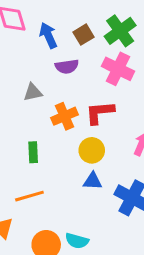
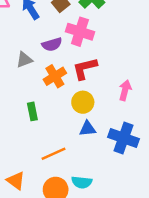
purple semicircle: (67, 67) -> (52, 44), moved
pink cross: (118, 69) -> (80, 32), moved
orange line: (29, 196) -> (53, 154), moved

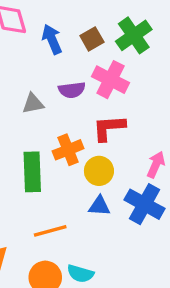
orange cross: (55, 76) -> (68, 150), moved
green rectangle: (32, 111) -> (32, 172), size x1.6
blue cross: (124, 138) -> (144, 204), moved

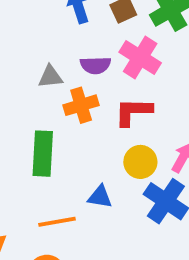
orange cross: (68, 150) -> (81, 105), moved
yellow circle: (99, 171) -> (140, 162), moved
blue triangle: (99, 206) -> (100, 197), moved

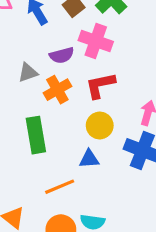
yellow circle: (140, 162) -> (100, 125), moved

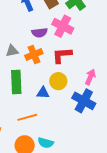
gray triangle: (28, 73) -> (12, 51), moved
blue triangle: (89, 159) -> (43, 93), moved

